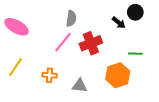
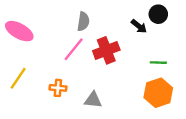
orange hexagon: (118, 75) -> (158, 93), moved

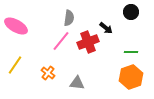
black arrow: (139, 26) -> (106, 28), moved
orange cross: (58, 88) -> (48, 73), turned 32

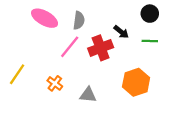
pink ellipse: (16, 26) -> (45, 18), moved
green line: (131, 52) -> (150, 41), moved
orange hexagon: (131, 77) -> (136, 82), moved

